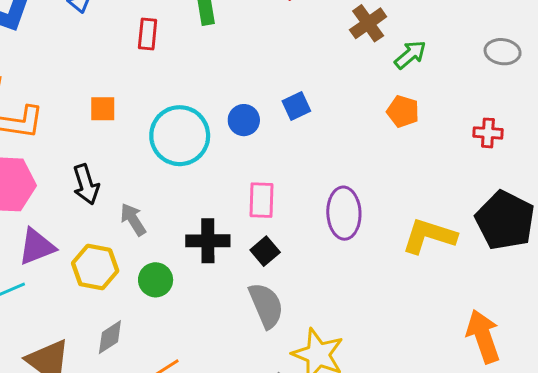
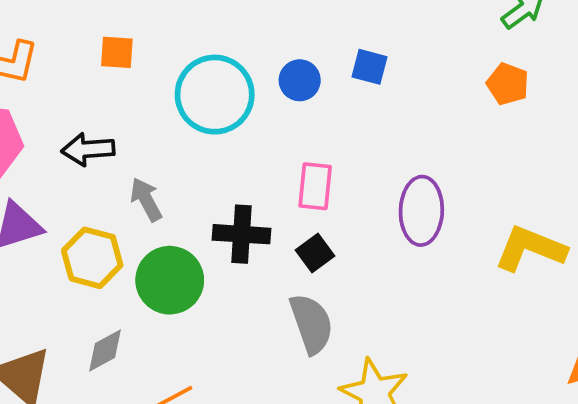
blue square: (296, 106) -> (369, 67), turned 36
black arrow: (86, 184) -> (88, 149), turned 99
green circle: (156, 280) -> (170, 280), size x1.5

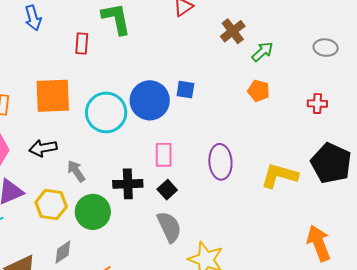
orange square: (117, 52) -> (53, 96), size x2.0
blue circle: (300, 80) -> (150, 100), size x1.8

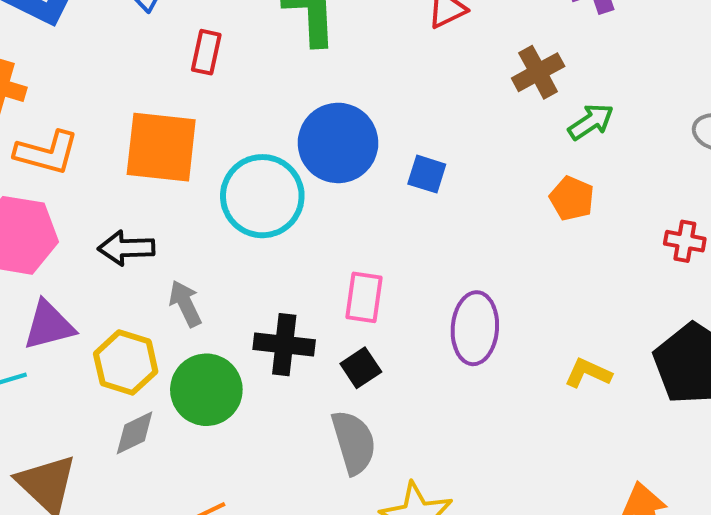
red rectangle: (82, 43) -> (206, 52), moved
blue circle: (150, 100) -> (338, 143), moved
yellow L-shape: (279, 176) -> (588, 373), size x0.6
gray diamond: (63, 252) -> (135, 433), moved

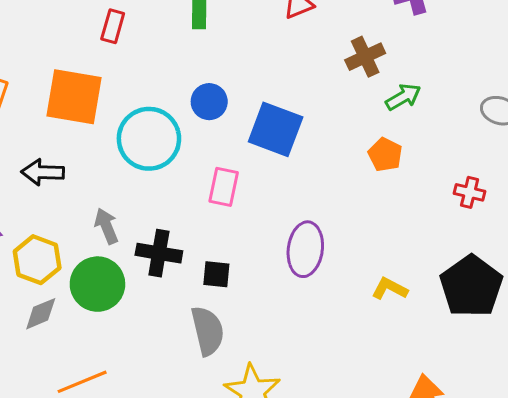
blue circle: (338, 143) -> (209, 102), size x0.6
blue square: (427, 174) -> (276, 129), size x1.8
pink rectangle: (364, 297) -> (224, 187), moved
gray arrow: (185, 304) -> (106, 226), moved
black square: (361, 368) -> (216, 274), turned 36

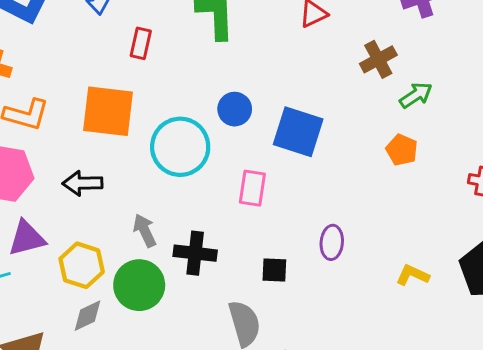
purple ellipse: (305, 249) -> (332, 242), size x0.7
black square: (216, 274) -> (274, 270), moved

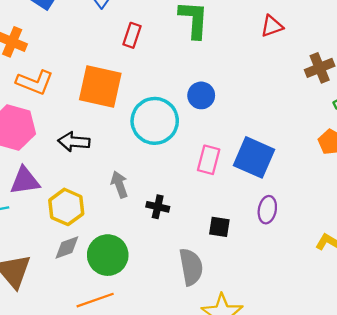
blue square: (298, 132) -> (254, 157), moved
black cross: (195, 253) -> (158, 207), size x0.7
green circle: (139, 285) -> (108, 255), moved

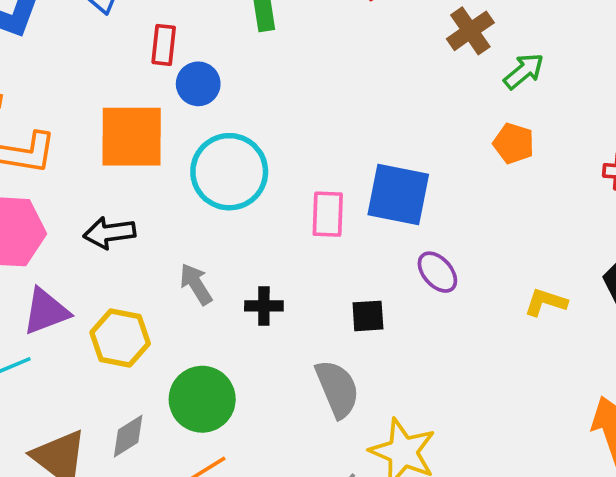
blue circle: (201, 95) -> (198, 84), moved
purple ellipse: (267, 210) -> (437, 272), turned -40
gray diamond: (67, 247) -> (128, 436), moved

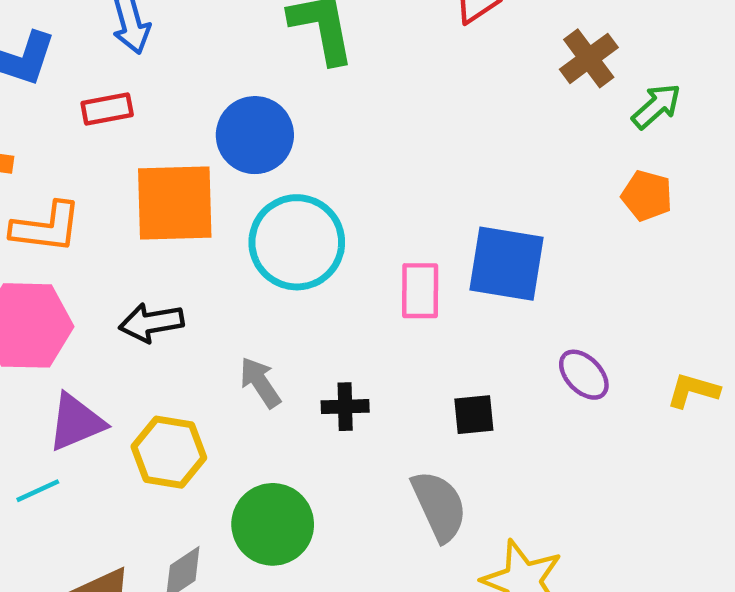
red rectangle: (164, 45) -> (107, 109), moved, turned 75
blue circle: (198, 84) -> (255, 135), size x1.4
purple ellipse: (437, 272) -> (584, 375), moved

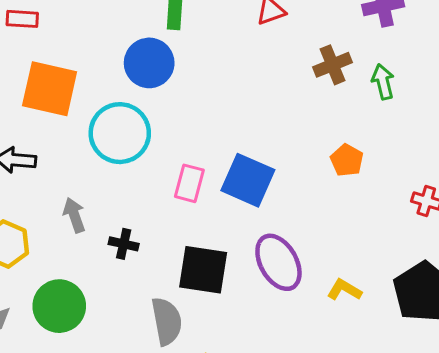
green arrow: (656, 106) -> (383, 82), moved, turned -76
blue circle: (255, 135) -> (149, 63), moved
purple ellipse: (584, 375) -> (278, 262), size x1.6
black square: (474, 415) -> (203, 270), size x1.8

